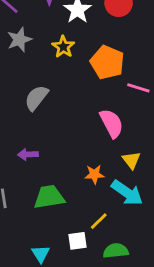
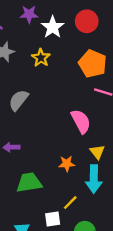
orange pentagon: (107, 62) -> (93, 64), moved
cyan arrow: (127, 193) -> (94, 179), turned 56

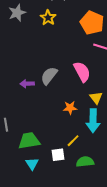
gray semicircle: (18, 100) -> (49, 76), moved
purple arrow: (11, 147) -> (27, 84), moved
green trapezoid: (29, 183) -> (29, 141), moved

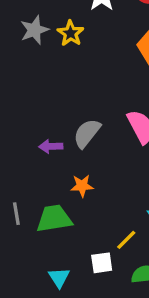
yellow star: (48, 18) -> (71, 33), moved
orange star: (70, 108) -> (82, 186), moved
green trapezoid: (29, 141) -> (54, 219), moved

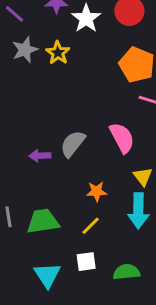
orange star: (82, 186) -> (97, 191), moved
yellow line: (126, 240) -> (91, 226), moved
cyan triangle: (59, 278) -> (47, 275), size x1.4

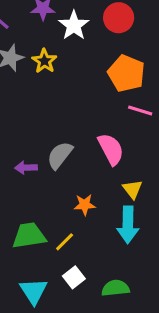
yellow line: (91, 226) -> (65, 242), moved
white square: (86, 262) -> (74, 277), turned -30

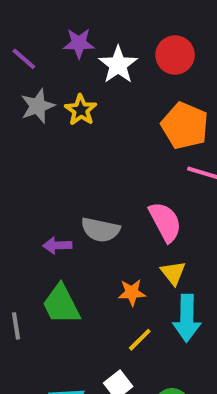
gray semicircle: (60, 155) -> (100, 230), turned -116
yellow triangle: (133, 189) -> (173, 273), moved
green trapezoid: (29, 236) -> (61, 304), moved, turned -108
yellow line: (65, 242) -> (140, 340), moved

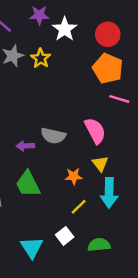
red circle: (175, 55) -> (108, 34), moved

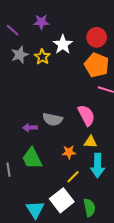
white star: (65, 29) -> (63, 45), moved
yellow triangle: (100, 164) -> (90, 142), turned -48
white square: (65, 236) -> (62, 200), size x1.6
green semicircle: (99, 245) -> (89, 208), turned 84

